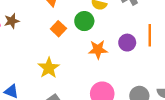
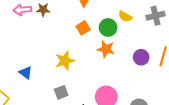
orange star: (98, 50) -> (106, 49), moved

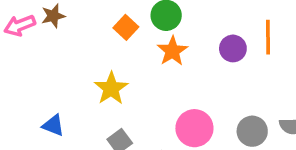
orange star: (106, 49) -> (172, 51), turned -30

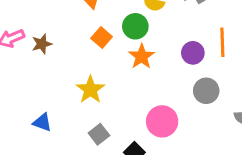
brown star: (53, 16) -> (42, 44), moved
gray circle: (252, 131) -> (206, 91), moved

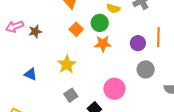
orange star: (142, 56) -> (103, 44), turned 30
blue triangle: (42, 122) -> (31, 74), moved

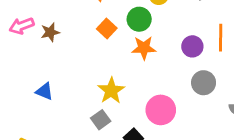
yellow star: (67, 64) -> (111, 91), moved

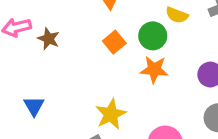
brown star: (50, 32) -> (49, 39), turned 30
blue triangle: (44, 91) -> (34, 106), turned 30

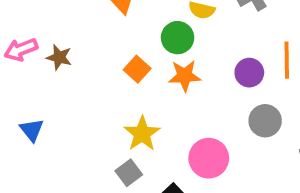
orange square: (114, 42) -> (137, 69), moved
blue triangle: (34, 106) -> (32, 130), moved

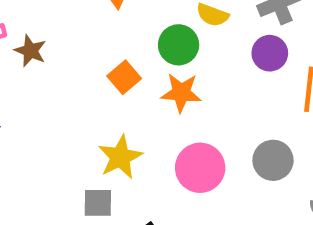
purple circle: (249, 73) -> (270, 53), moved
pink circle: (209, 158) -> (200, 168), moved
gray square: (129, 173) -> (98, 203), turned 30

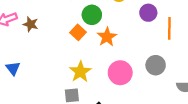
green circle: (179, 45) -> (92, 15), moved
orange star: (181, 93) -> (107, 37), turned -30

